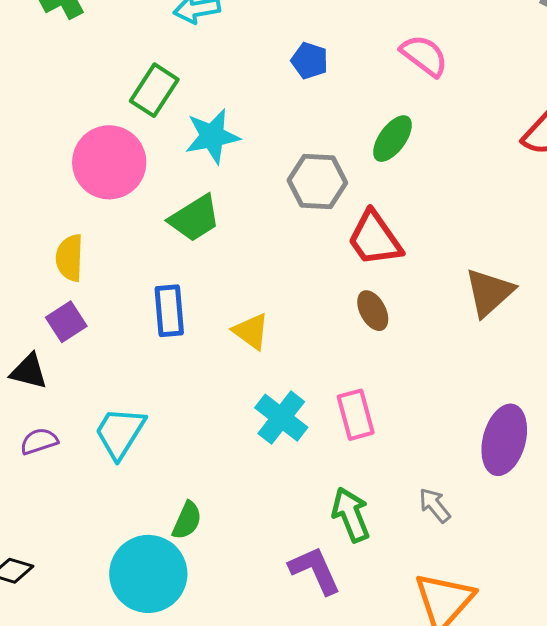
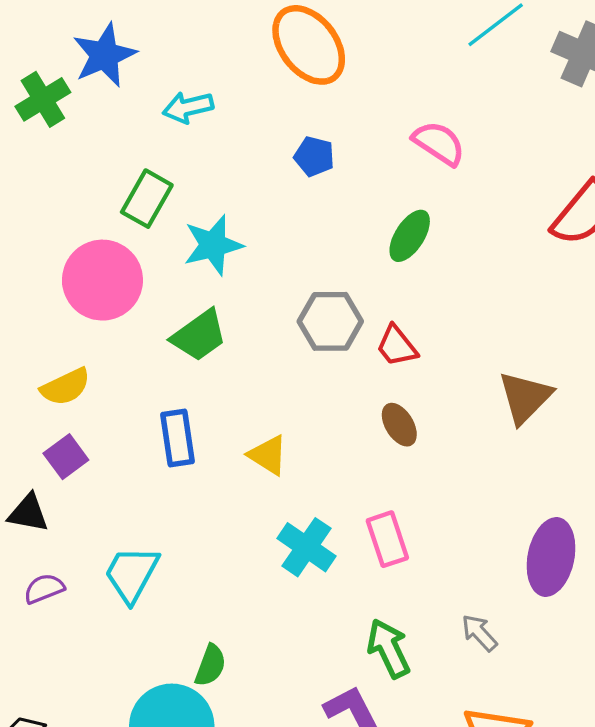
gray hexagon: (317, 182) -> (330, 321), moved
red trapezoid: (375, 239) -> (397, 346), size x0.7
yellow semicircle: (70, 258) -> (65, 387), turned -114

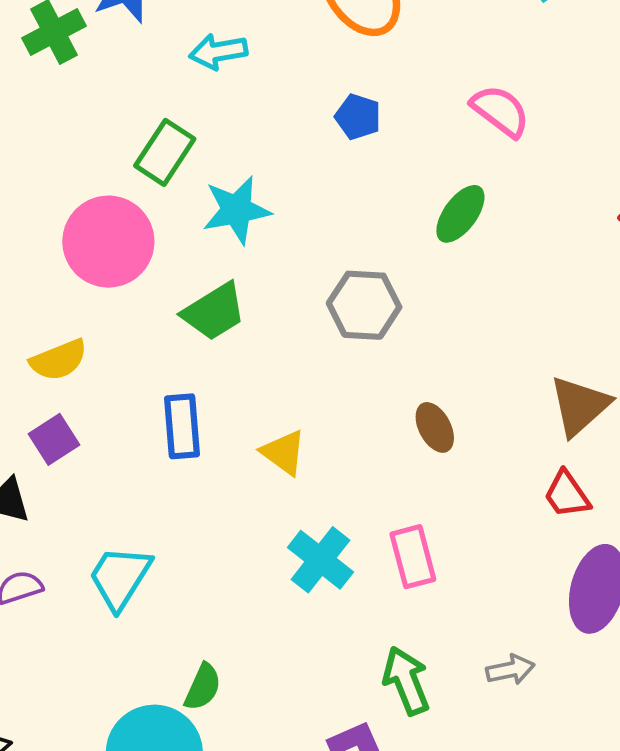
red trapezoid: (397, 346) -> (567, 494), moved
gray arrow: (479, 633) -> (510, 670), turned 117

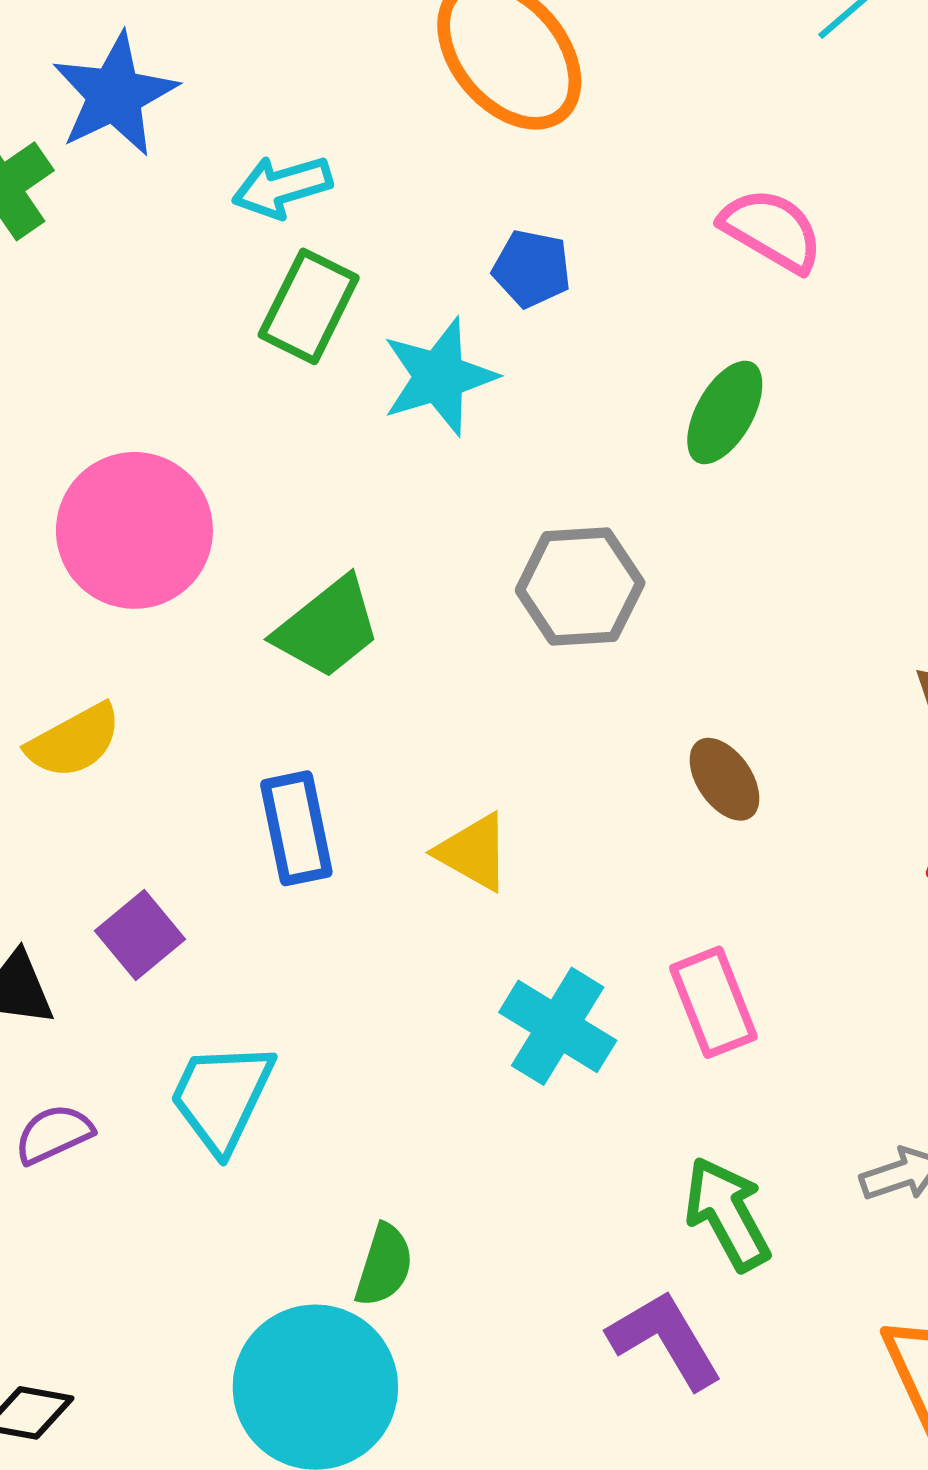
green rectangle: (165, 152) -> (309, 306), moved
cyan star: (237, 210) -> (439, 377), moved
purple square: (54, 439) -> (140, 935), moved

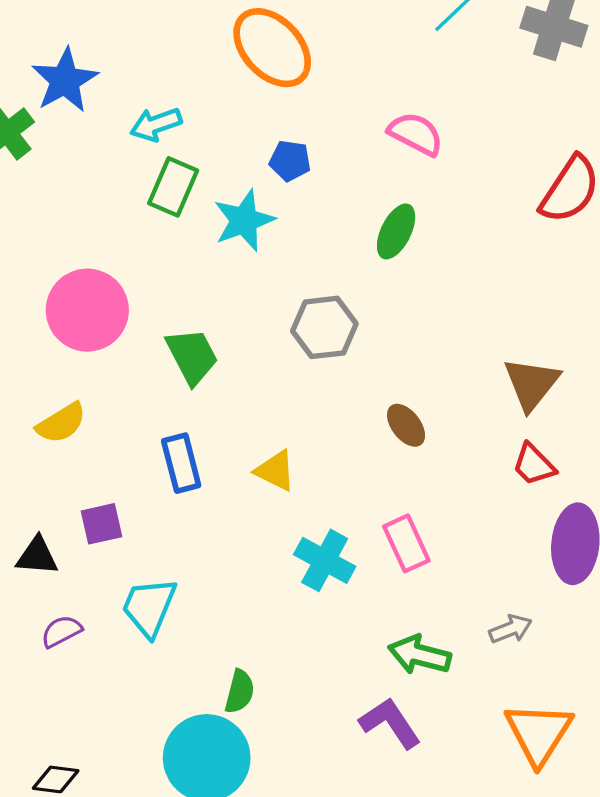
green trapezoid: (328, 628) -> (192, 356), turned -76
purple square: (140, 935) -> (102, 524), turned 30
green arrow: (727, 1214) -> (420, 655), turned -44

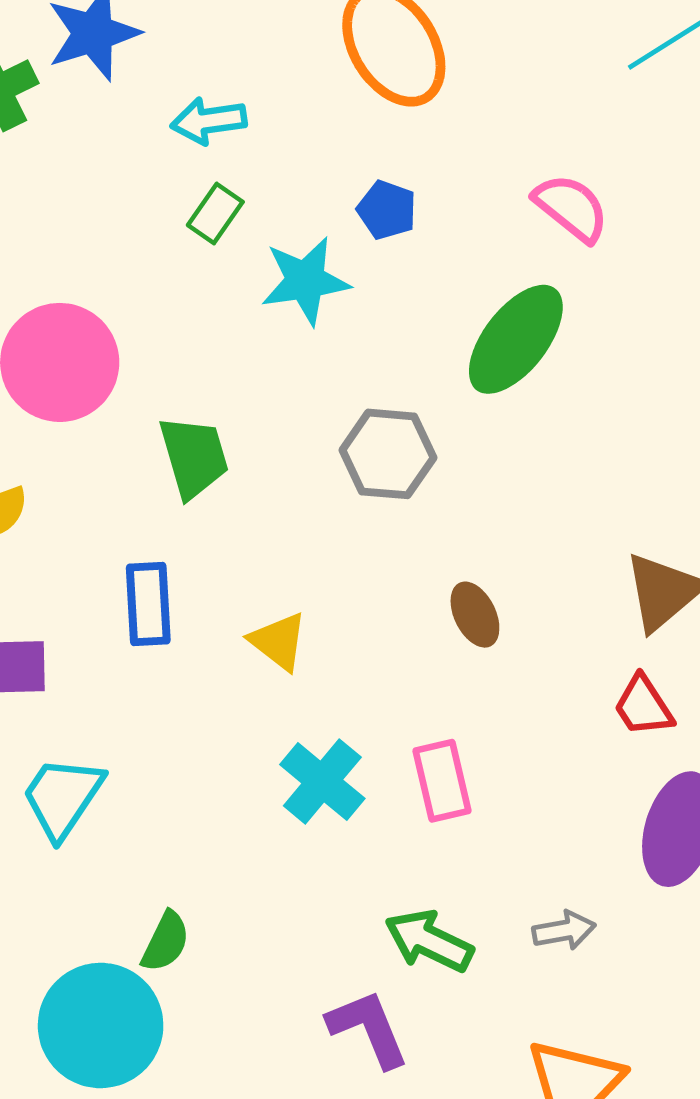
green rectangle: (173, 187) -> (215, 214), size x0.7
green ellipse: (396, 231) -> (516, 339), size x1.5

